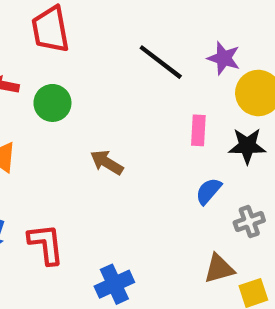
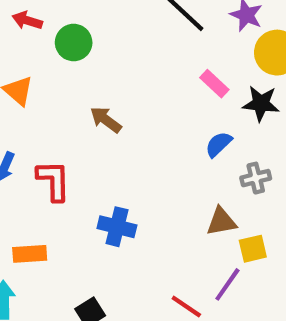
pink rectangle: (198, 130) -> (214, 84), turned -56
brown arrow: (107, 162) -> (106, 120), moved
blue cross: (114, 284) -> (117, 227), turned 33

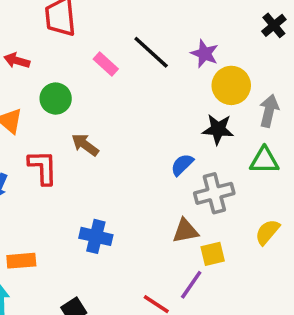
green circle: (74, 43) -> (56, 99), moved
pink rectangle: (214, 84) -> (106, 64), moved
gray cross: (256, 178) -> (214, 193), size x1.5
red L-shape: (54, 181) -> (43, 167), moved

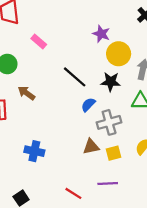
black line: (151, 52) -> (75, 77), moved
yellow square: (213, 254) -> (113, 153), moved
purple line: (191, 285) -> (108, 183), moved, turned 54

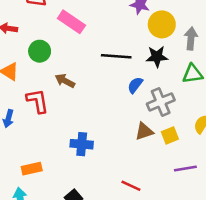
pink rectangle: (39, 41) -> (71, 22), size x1.5
black line: (75, 77) -> (116, 56), turned -30
purple line: (108, 183) -> (185, 168), moved

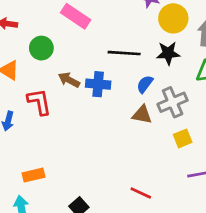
brown triangle: (144, 131) -> (142, 115), moved, turned 30
blue cross: (82, 144) -> (98, 84), moved

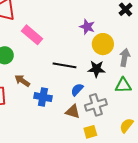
blue cross: (98, 84) -> (43, 97), moved
yellow square: (183, 138) -> (90, 132), moved

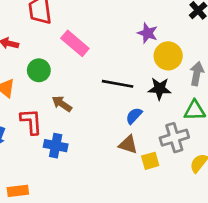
blue cross: (43, 97) -> (56, 146), moved
gray cross: (96, 105) -> (174, 138), moved
yellow square: (90, 132) -> (150, 161), moved

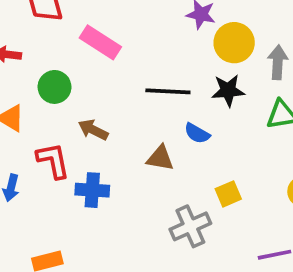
blue semicircle: (134, 116) -> (197, 133), turned -96
gray cross: (174, 138) -> (190, 226), moved
brown triangle: (128, 145) -> (160, 158), moved

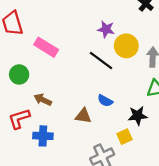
black star: (228, 90) -> (138, 116), moved
black line: (168, 91) -> (101, 60), moved, turned 35
red L-shape: (53, 161) -> (19, 119), turned -95

